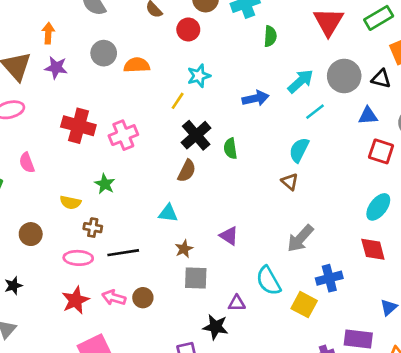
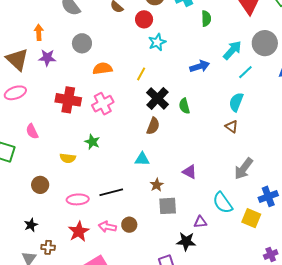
orange semicircle: (137, 65) -> (102, 69), moved
cyan star: (199, 76) -> (157, 42), moved
brown cross: (93, 228) -> (48, 247), moved

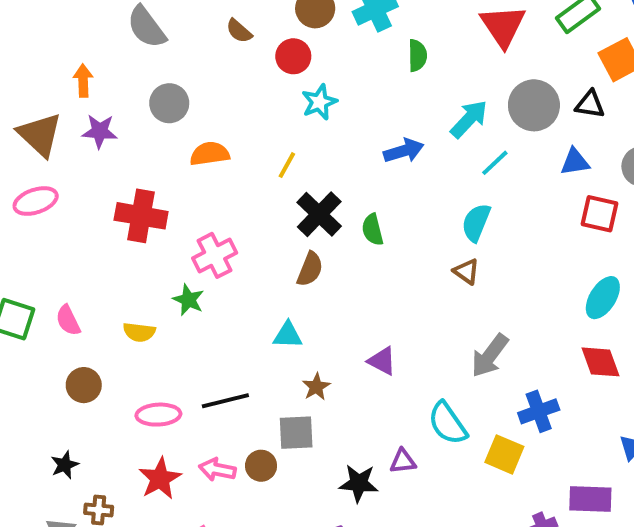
pink cross: (103, 104) -> (215, 255), moved
pink semicircle: (32, 131) -> (68, 320), moved
gray square: (168, 206) -> (296, 433), moved
black star: (186, 241) -> (359, 483), moved

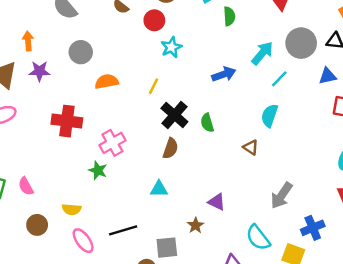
brown triangle: (466, 271) -> (251, 147), moved
yellow semicircle: (139, 332) -> (72, 209), moved
brown star: (316, 387) -> (195, 225), moved
pink ellipse: (158, 415) -> (83, 241), turned 60

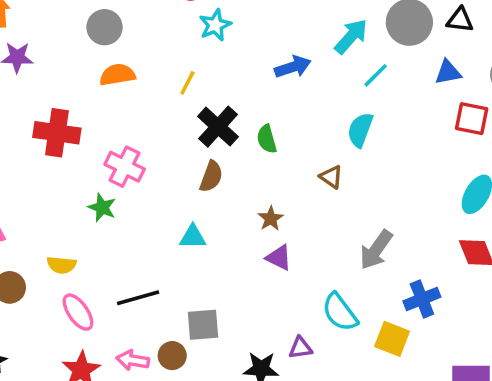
gray circle: (81, 52) -> (105, 27), moved
pink cross: (112, 143) -> (125, 167), turned -35
brown star: (195, 225) -> (271, 219), moved

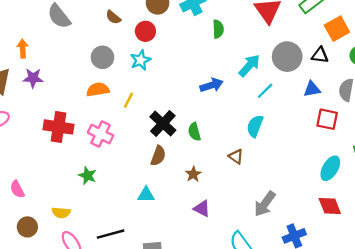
cyan star: (215, 25) -> (140, 60), moved
gray circle: (105, 27) -> (102, 57), moved
yellow line: (187, 83) -> (128, 100), moved
pink cross: (125, 167) -> (100, 134), moved
brown star: (271, 219) -> (193, 174), moved

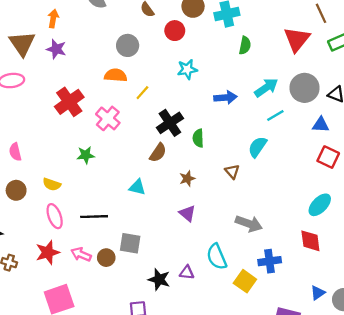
cyan star: (140, 60) -> (187, 69), moved
red cross: (59, 127) -> (69, 102), turned 32
green star: (87, 175) -> (86, 155), turned 30
gray arrow: (265, 204) -> (249, 224), turned -120

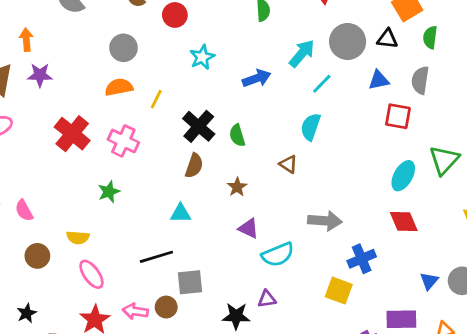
black line: (94, 217) -> (156, 257), moved
cyan semicircle: (217, 257) -> (278, 254), moved, turned -75

